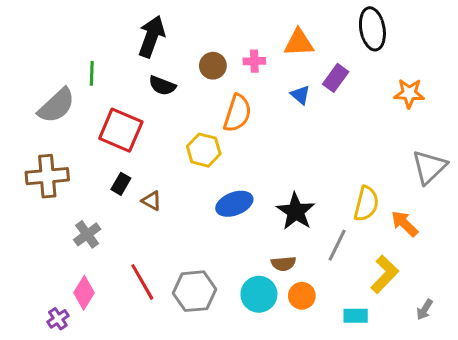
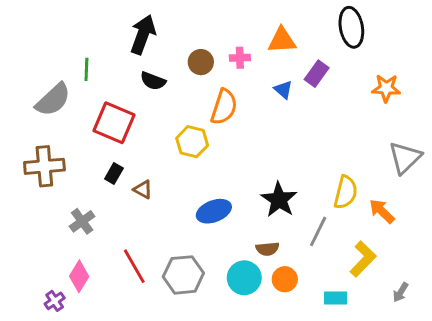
blue ellipse: (234, 204) -> (214, 211), moved

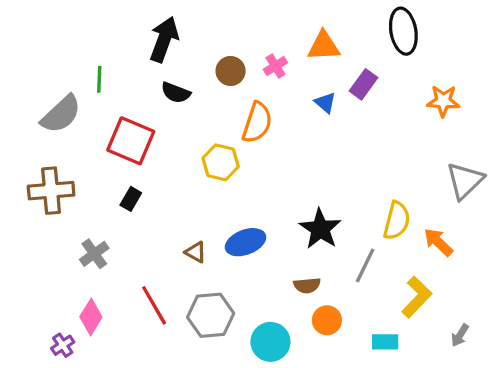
pink cross: (240, 58) -> (275, 66), turned -30
brown triangle: (143, 189) -> (196, 252), moved
cyan circle: (244, 278) -> (270, 342), moved

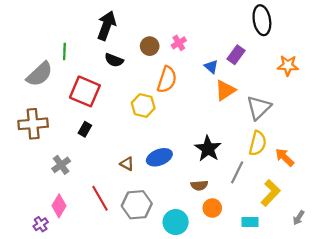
orange triangle: (324, 46) -> (225, 90), moved, turned -30
gray triangle: (465, 181) -> (259, 108), moved

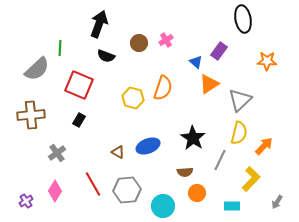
orange semicircle: (167, 80) -> (163, 88), moved
orange arrow: (285, 157) -> (264, 146), turned 90
purple cross: (41, 224) -> (26, 201), moved

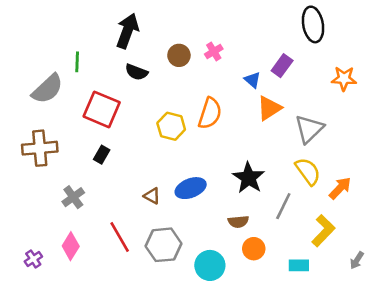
yellow semicircle: (239, 133) -> (308, 171), turned -50

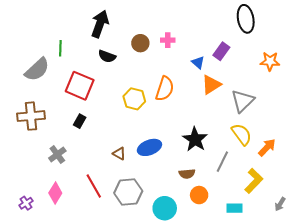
pink cross: (214, 51) -> (168, 40), turned 32

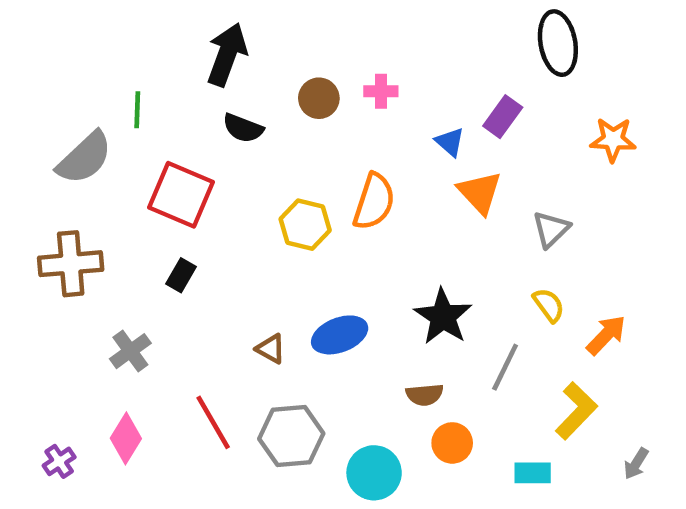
orange triangle: (211, 85) -> (480, 192), turned -40
gray triangle: (243, 101) -> (551, 229), size x0.7
yellow semicircle: (242, 134) -> (549, 305), size x0.7

